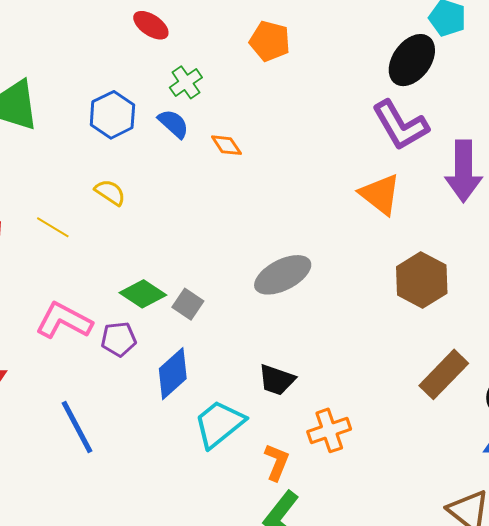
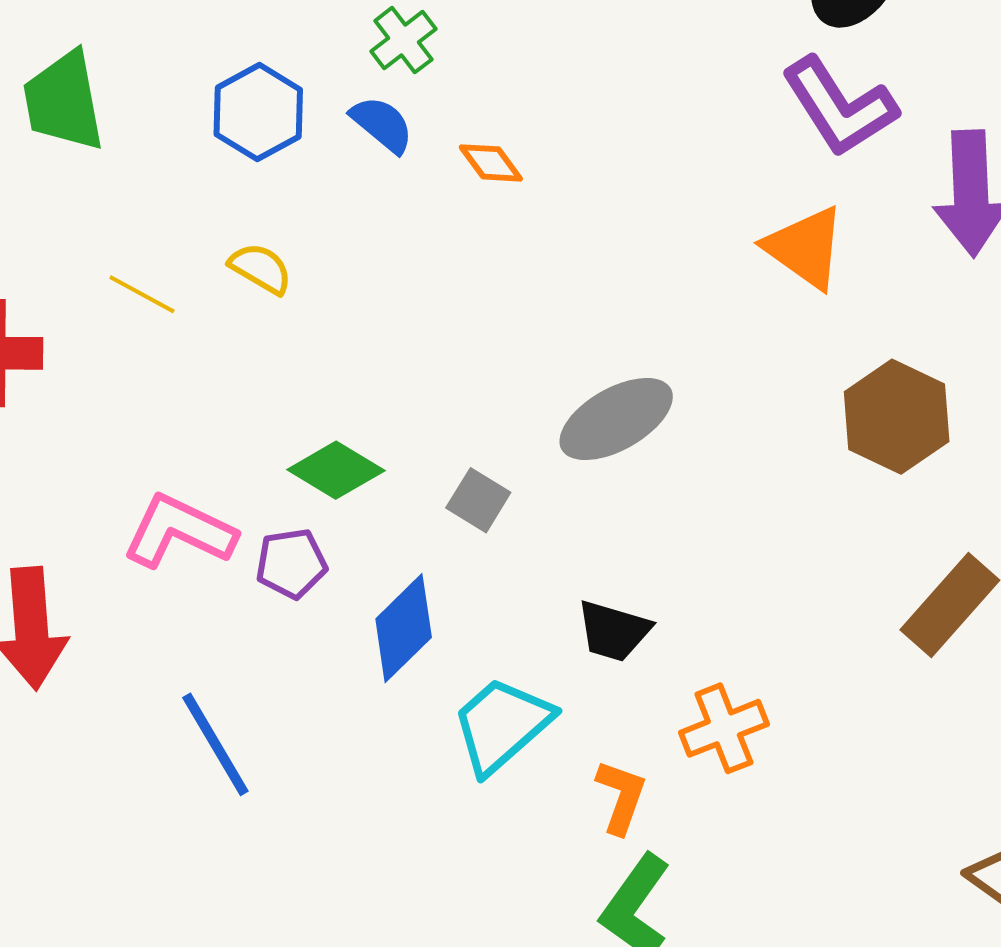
yellow line: (53, 227) -> (142, 294), moved
gray square: (188, 304) -> (478, 500), moved

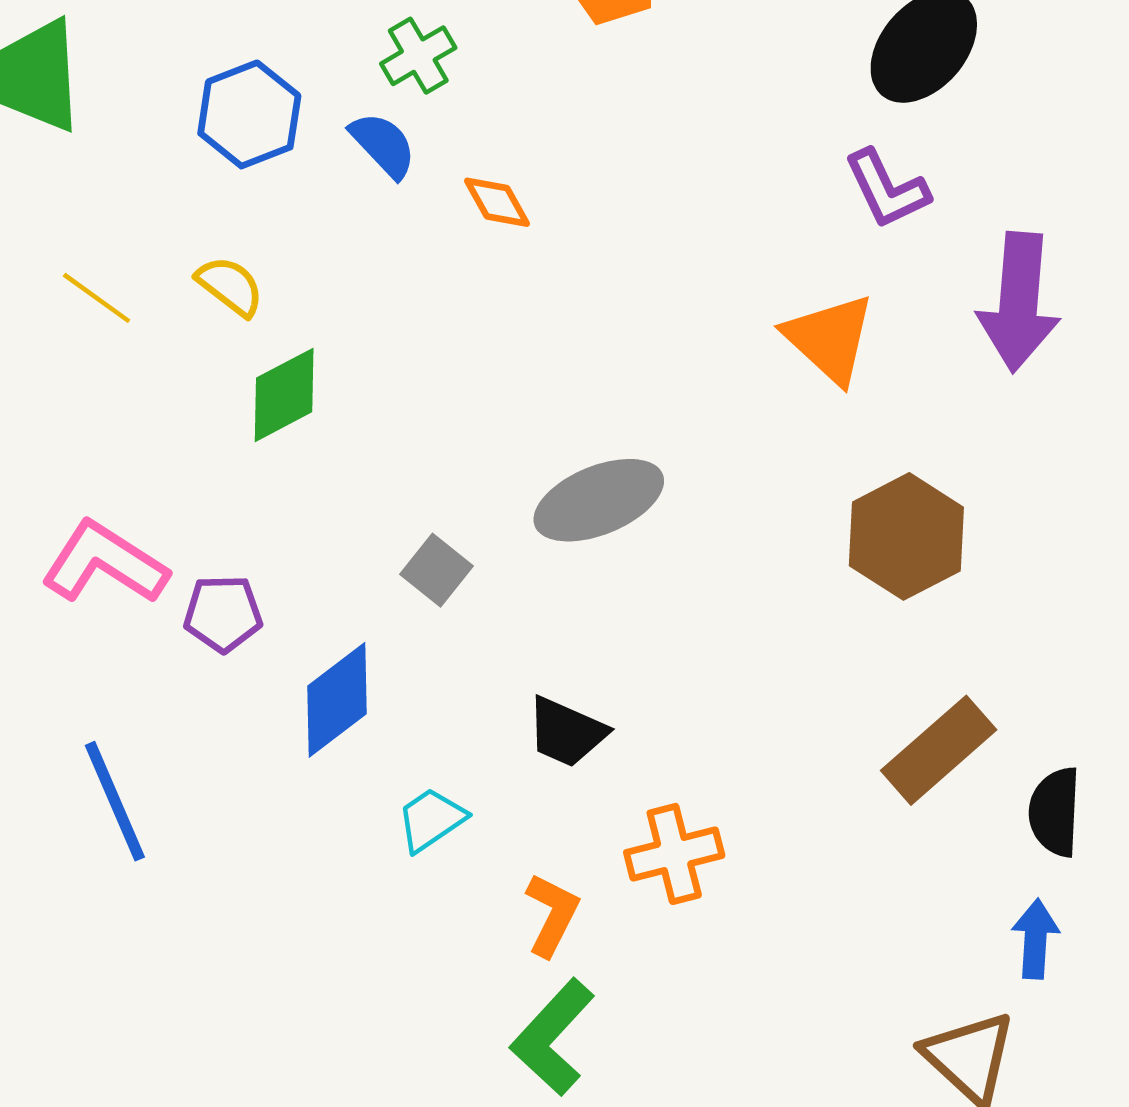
purple L-shape: (839, 107) -> (887, 189), size x0.7
green diamond: (336, 470) -> (284, 395), moved, turned -66
cyan trapezoid: (502, 725) -> (431, 820), size x0.6

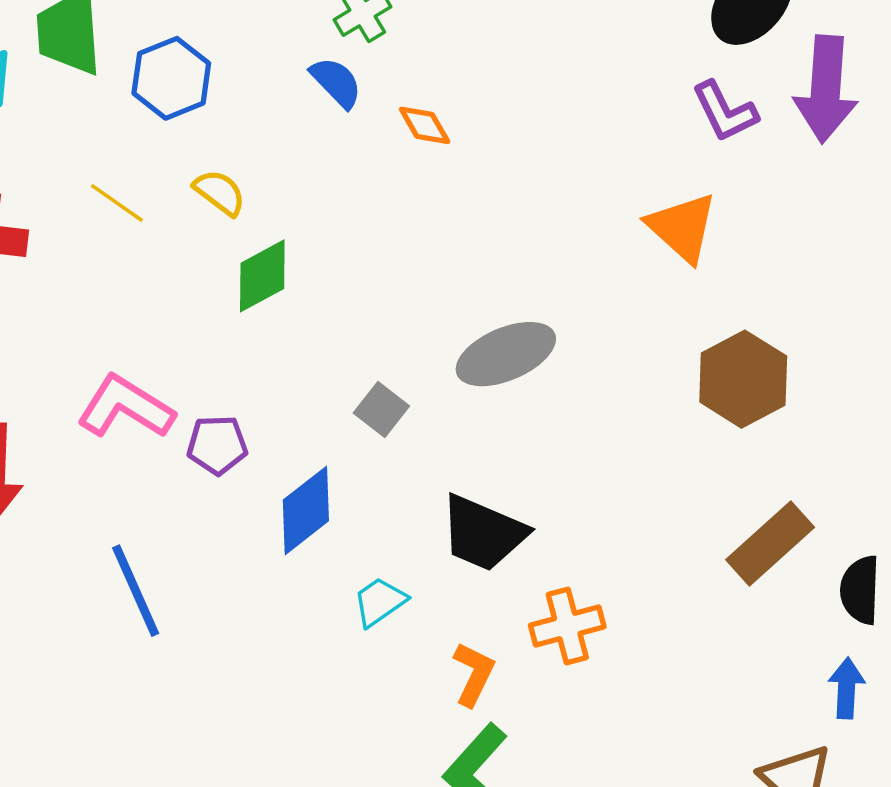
blue hexagon: (249, 114) -> (171, 78), moved
purple arrow: (1019, 302) -> (826, 89), moved
black trapezoid: (567, 732) -> (483, 533), size x1.4

